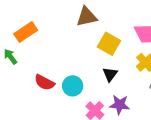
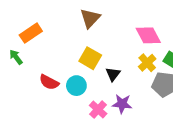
brown triangle: (87, 17) -> (90, 18), turned -35
yellow square: (109, 44) -> (90, 58), moved

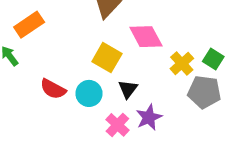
pink diamond: (148, 35) -> (146, 37), moved
black triangle: (113, 74) -> (128, 89), moved
purple star: (122, 104) -> (149, 117), turned -30

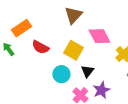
red semicircle: (53, 89) -> (40, 47), moved

